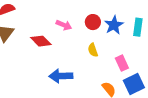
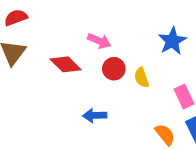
red circle: (93, 22) -> (114, 69), moved
blue arrow: (61, 76) -> (95, 116), size x0.7

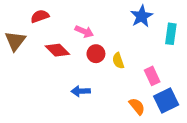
red semicircle: (16, 18) -> (40, 16), moved
blue star: (172, 41) -> (142, 16), moved

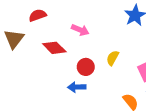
red circle: (96, 54) -> (86, 67), moved
yellow semicircle: (118, 61) -> (113, 58), turned 48

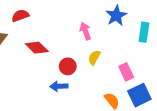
pink arrow: (80, 30) -> (85, 31), moved, turned -133

